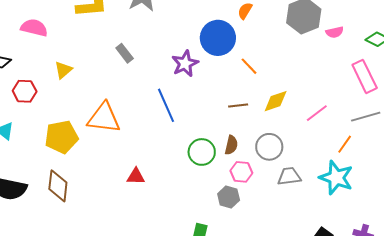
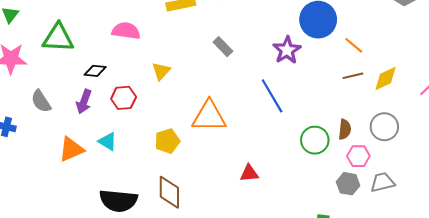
brown line: (238, 105) -> (353, 76), moved
yellow pentagon: (61, 137) -> (167, 141), size x0.7
gray trapezoid: (289, 176) -> (383, 182), moved

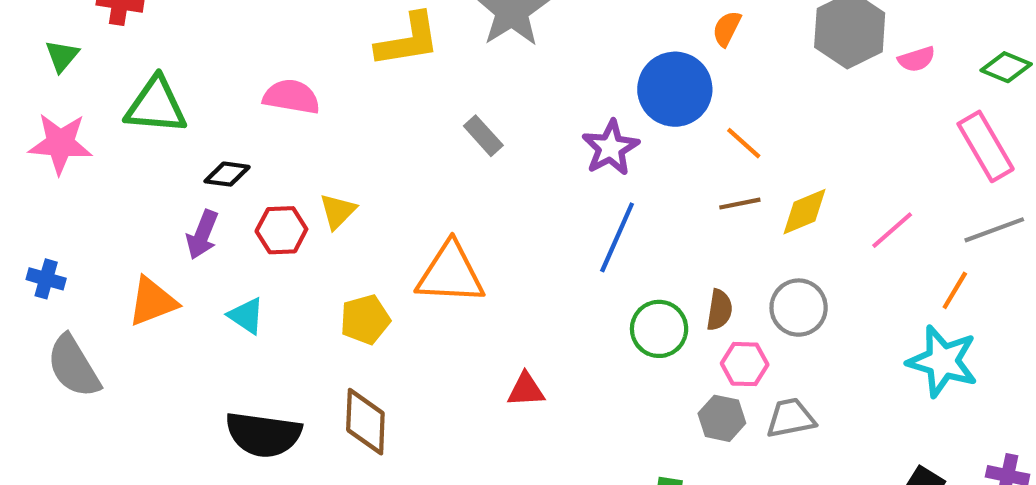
yellow triangle: (161, 71) -> (338, 211), moved
blue line: (272, 96) -> (617, 237), moved, turned 52
gray semicircle: (41, 101) -> (74, 366), moved, size x1.4
orange triangle: (71, 149) -> (152, 301), moved

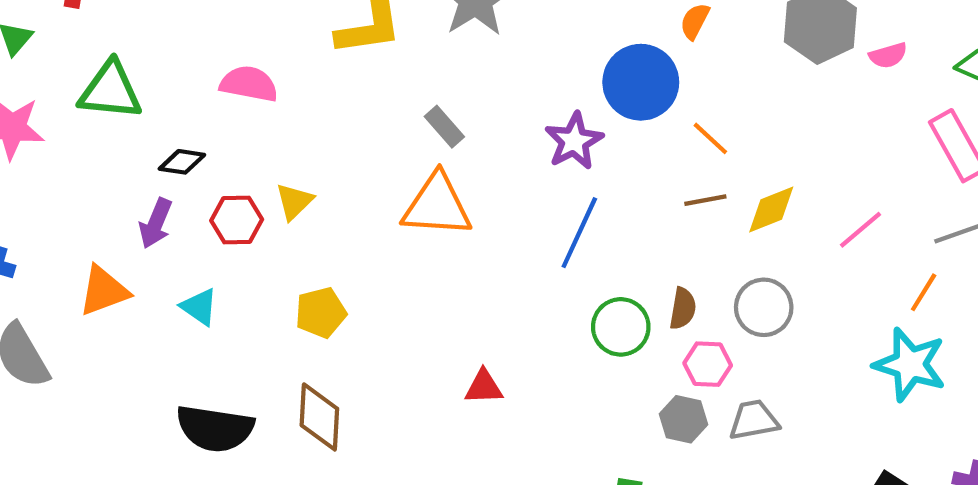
orange triangle: (450, 273) -> (437, 205), moved

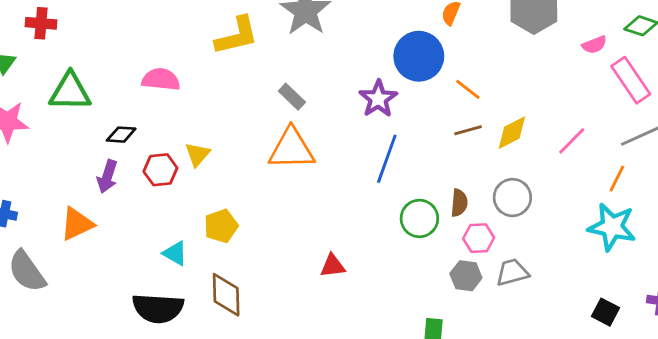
pink semicircle: (888, 55) -> (594, 45), moved
cyan triangle: (199, 307) -> (175, 253), moved

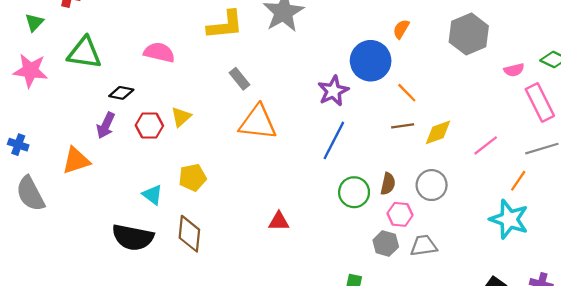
gray rectangle: (292, 97) -> (240, 79), moved

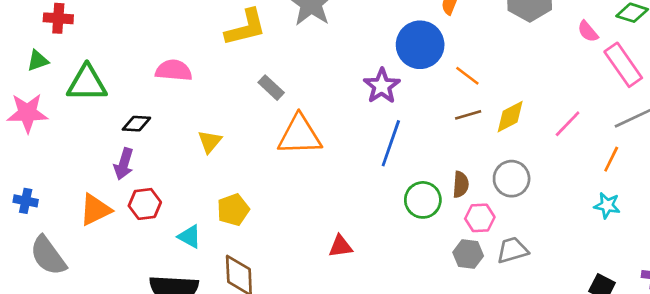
green triangle: (34, 22) -> (38, 61), moved, turned 36
pink semicircle: (514, 70) -> (588, 31), turned 72
red hexagon: (149, 126) -> (145, 204), moved
cyan star: (509, 219) -> (607, 205), size x0.6

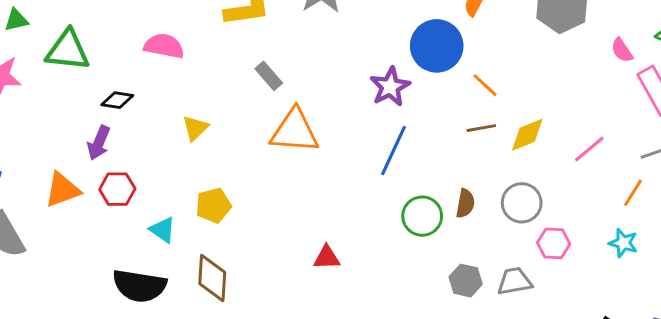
pink hexagon: (480, 218) -> (554, 243), moved

